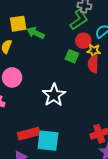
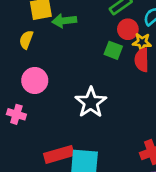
green arrow: (35, 33) -> (64, 21), turned -30

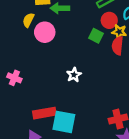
pink circle: (35, 80) -> (45, 32), moved
white star: (91, 102) -> (74, 75), size x0.6

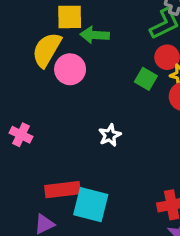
yellow semicircle: (28, 20) -> (47, 50), size x1.6

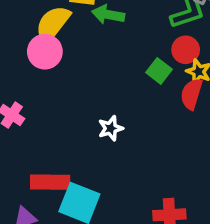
pink circle: (70, 69) -> (45, 52), moved

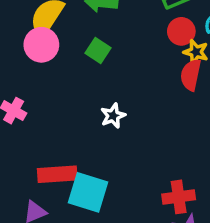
green square: (159, 71) -> (98, 51), moved

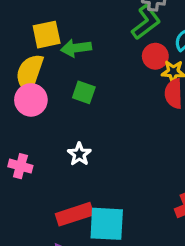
white star: (113, 116) -> (79, 154), moved

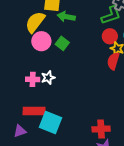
pink circle: (31, 100) -> (41, 41), moved
pink cross: (20, 166) -> (33, 79), moved, turned -32

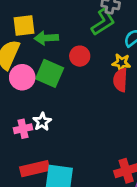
red circle: (110, 36) -> (80, 56), moved
green square: (62, 43) -> (50, 73), size x1.5

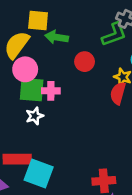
green square: (50, 73) -> (32, 90), moved, turned -32
pink cross: (23, 129) -> (51, 91), moved

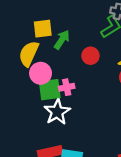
green arrow: (57, 37) -> (62, 40), turned 126
white star: (35, 116) -> (57, 112), size x1.6

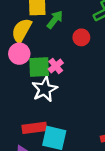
pink circle: (41, 73) -> (19, 54), moved
pink cross: (67, 87) -> (56, 66), turned -32

